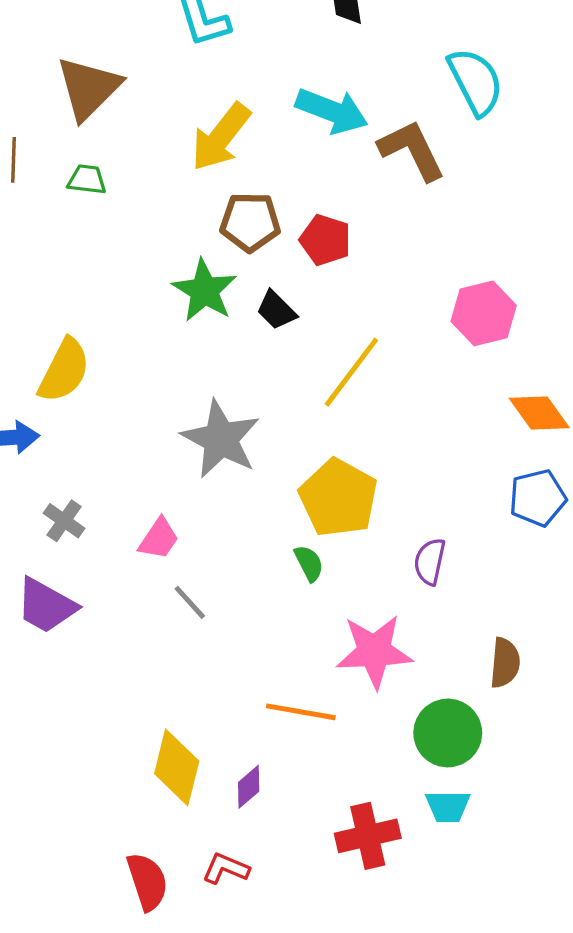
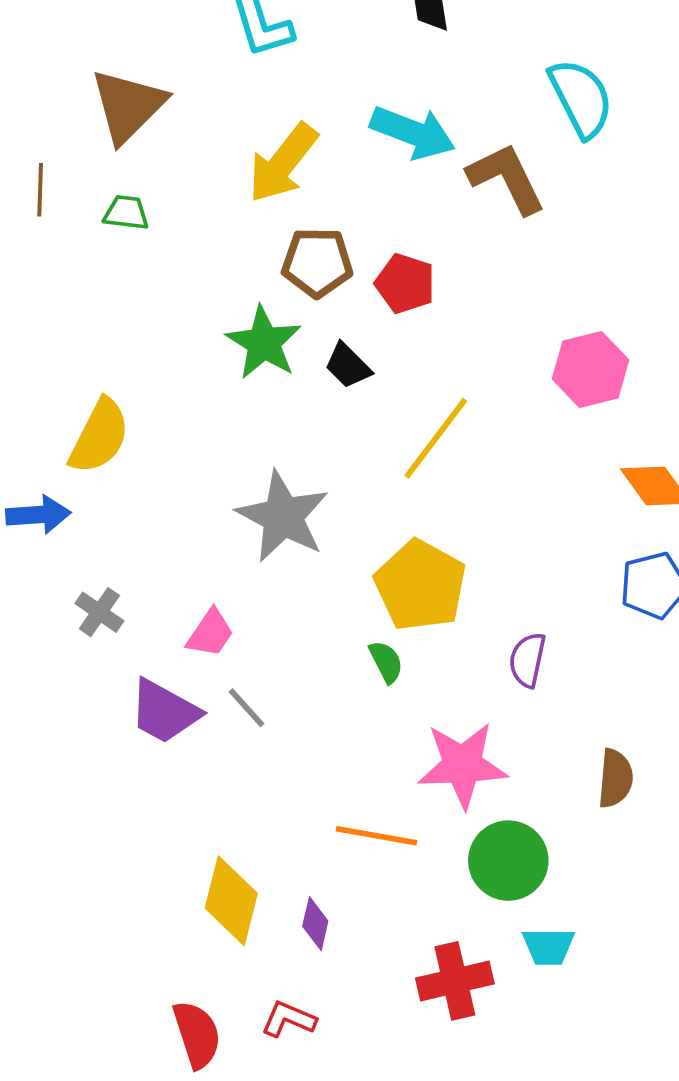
purple trapezoid: (46, 606) -> (164, 712), moved
green circle: (448, 733) -> (508, 861), moved
purple diamond: (249, 787) -> (315, 924), turned -36

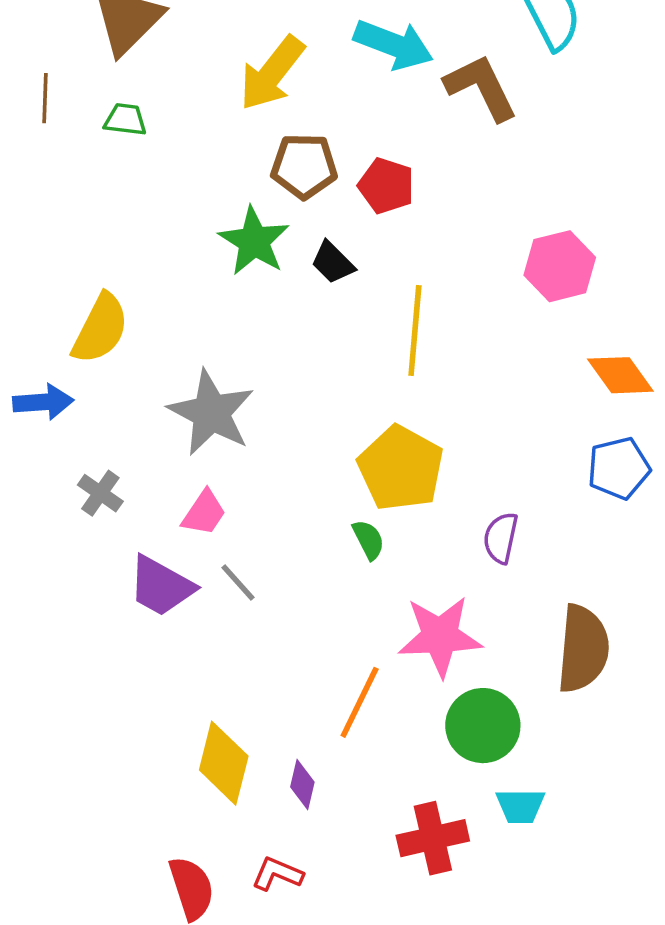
yellow line: (436, 438) -> (415, 331), turned -32
gray star: (283, 517) -> (211, 413), moved
brown semicircle: (615, 778) -> (583, 649), size x1.6
orange line: (376, 836) -> (360, 702), turned -74

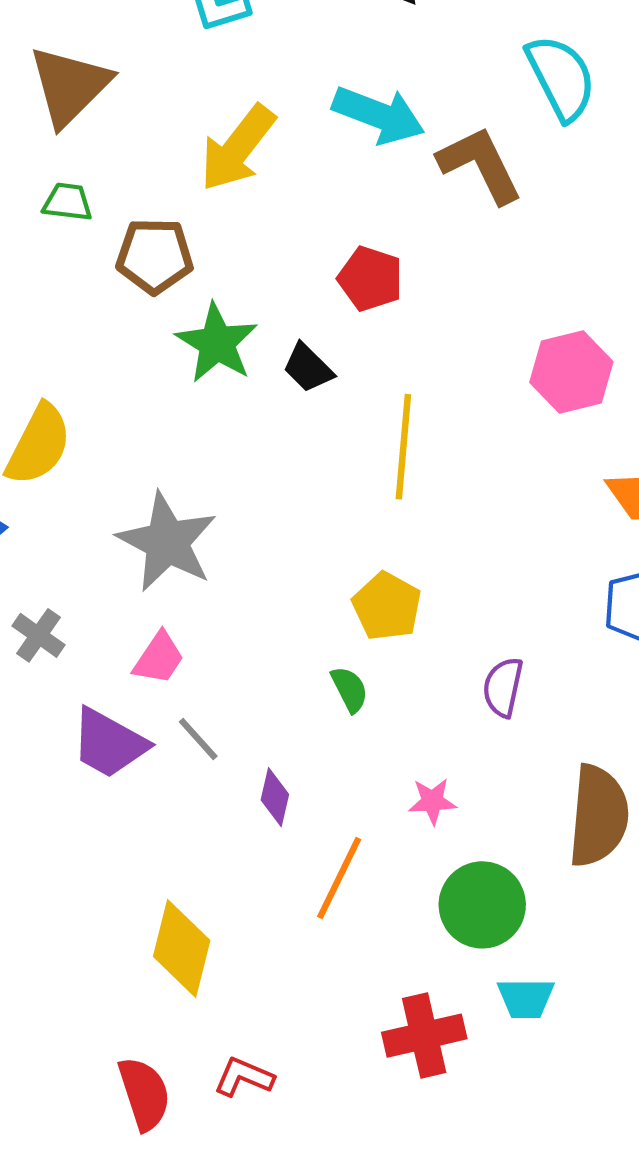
brown pentagon: (304, 166) -> (155, 256), moved
yellow pentagon: (401, 468) -> (387, 606), size x0.7
pink star: (440, 636) -> (432, 801), size x0.5
purple diamond: (302, 785) -> (275, 797), moved

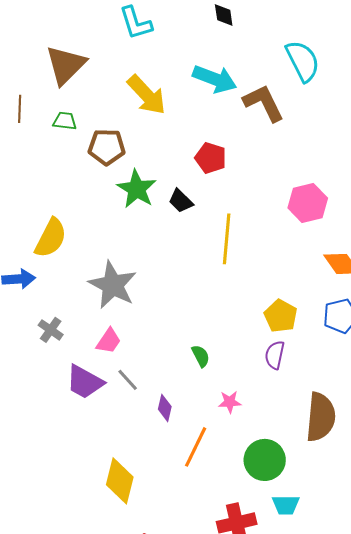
yellow arrow: (238, 148) -> (147, 95), turned -81
yellow pentagon: (387, 606) -> (281, 316), moved
pink star: (432, 801) -> (230, 402), moved

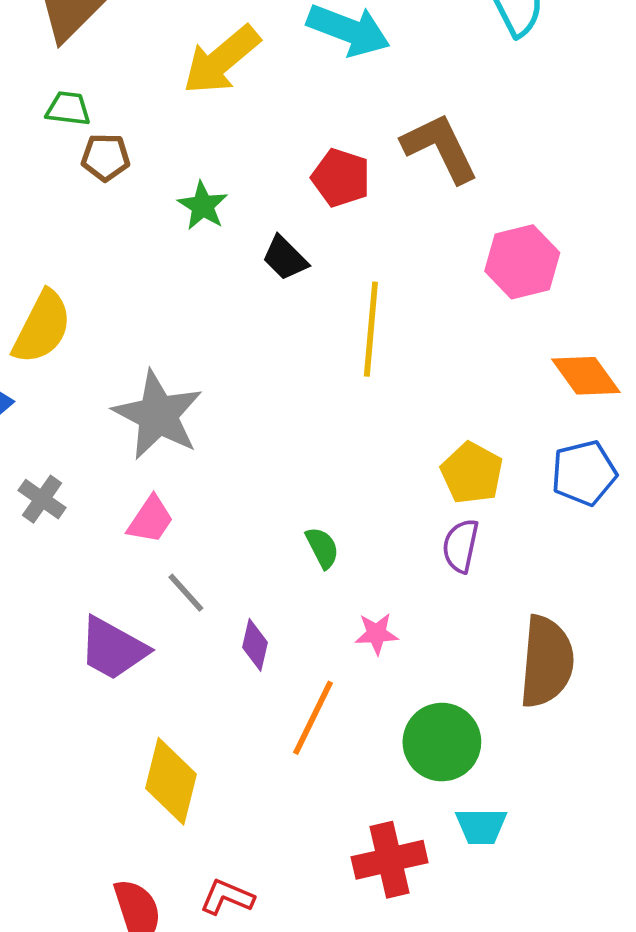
yellow arrow: (147, 95) -> (221, 60), turned 93
brown L-shape: (264, 103) -> (440, 148), moved
brown pentagon: (107, 147) -> (106, 157), moved, size x0.7
green star: (137, 189) -> (203, 206), moved, size x0.7
purple trapezoid: (85, 382) -> (113, 649), moved

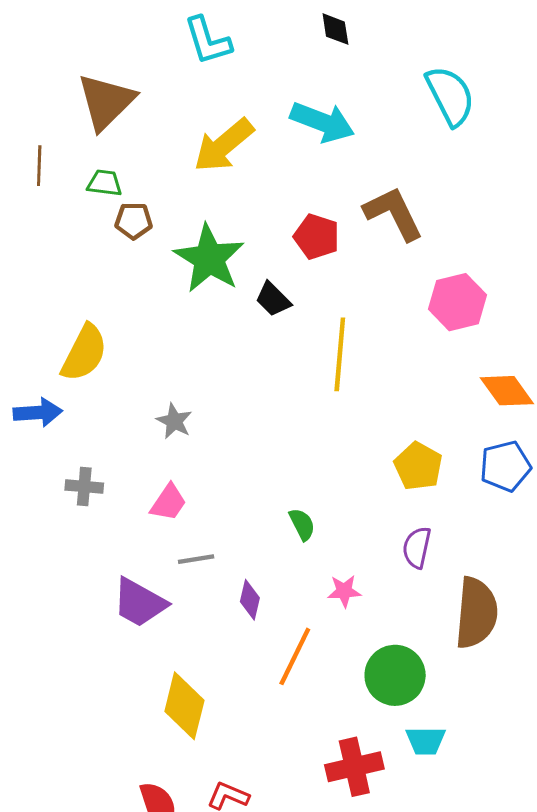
green star: (203, 206) -> (209, 259), size x1.8
gray star: (158, 415) -> (174, 421), size x0.5
gray cross: (42, 499) -> (84, 487), turned -30
purple semicircle: (461, 546) -> (417, 548), moved
gray line: (186, 593) -> (196, 559), turned -57

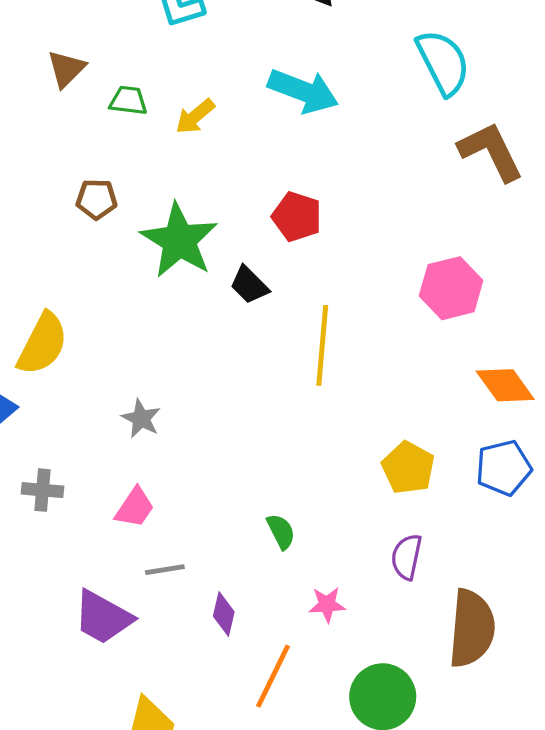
brown triangle: (106, 102) -> (66, 69), size x0.6
yellow arrow: (224, 145) -> (195, 116), size x0.6
green trapezoid: (105, 183) -> (128, 101), moved
brown L-shape: (394, 213) -> (491, 151), moved

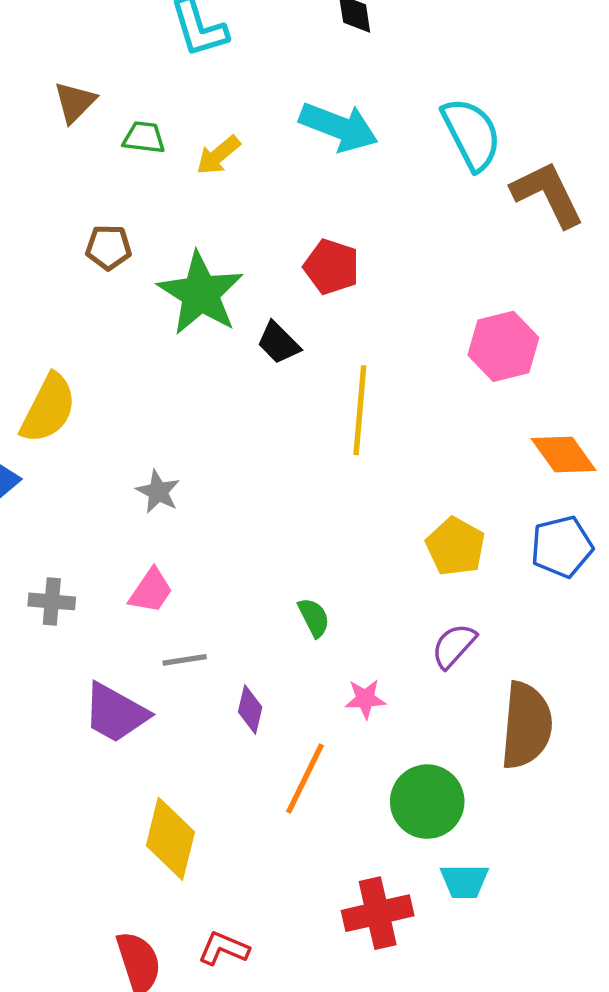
cyan semicircle: (443, 62) -> (471, 134), moved
gray cross: (43, 490) -> (52, 601), moved
purple semicircle: (407, 557) -> (454, 646), turned 30

